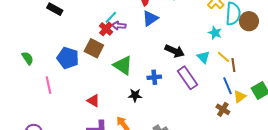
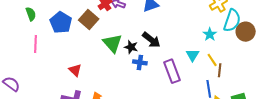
black arrow: (175, 51) -> (151, 40), moved
green semicircle: (28, 58) -> (31, 14), moved
black star: (135, 95) -> (131, 47), moved

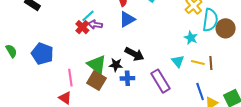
brown square: (89, 20) -> (97, 81), moved
pink line: (35, 44) -> (70, 78), moved
yellow line: (212, 60) -> (198, 63), turned -32
brown line: (220, 70) -> (211, 63), moved

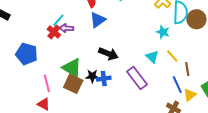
blue pentagon: (42, 54) -> (27, 54), moved
yellow line: (198, 63) -> (172, 56), turned 40
brown line: (211, 63) -> (187, 69), moved
black star: (116, 65) -> (92, 76), moved

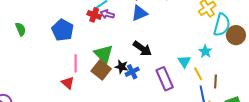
red cross: (54, 32) -> (94, 15), turned -32
cyan star: (163, 32) -> (205, 51), moved
yellow line: (172, 56) -> (198, 74), moved
blue cross: (104, 79) -> (132, 72), turned -32

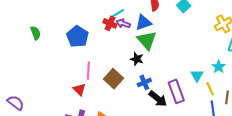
blue triangle: (140, 13) -> (144, 23), moved
black arrow: (142, 49) -> (158, 99), moved
green triangle: (104, 54) -> (147, 40), moved
black star: (122, 67) -> (137, 59), moved

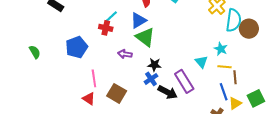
purple arrow: (123, 23) -> (125, 54), moved
blue pentagon: (78, 37) -> (77, 47), turned 30
black star: (137, 59) -> (154, 65), moved
brown square: (113, 79) -> (117, 93), moved
yellow line: (210, 89) -> (225, 67), moved, turned -48

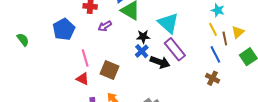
cyan star: (221, 49) -> (218, 10), moved
purple arrow: (125, 54) -> (105, 26), moved, turned -32
cyan triangle: (201, 62) -> (168, 23), moved, size x1.6
yellow line: (225, 67) -> (213, 29), turned 64
yellow triangle: (235, 103) -> (238, 32), moved

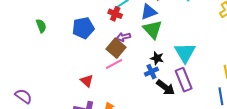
pink line: (85, 58) -> (114, 64), moved, turned 60
brown square: (110, 70) -> (116, 48), moved

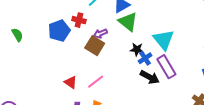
red cross: (115, 14) -> (79, 20), moved
pink line: (114, 64) -> (96, 82), moved
blue cross: (151, 72) -> (145, 58), moved

